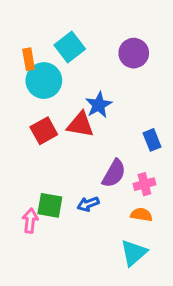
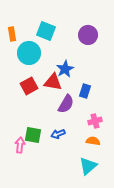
cyan square: (70, 47) -> (46, 31), turned -30
orange rectangle: (29, 59) -> (12, 34), moved
blue rectangle: (152, 140) -> (85, 91), moved, turned 40
purple semicircle: (114, 173) -> (66, 104), moved

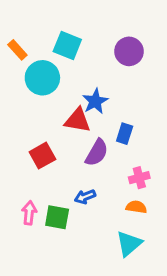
orange rectangle: (12, 34) -> (17, 50), turned -32
red square: (29, 86) -> (42, 156), moved
green square: (33, 135) -> (57, 217), moved

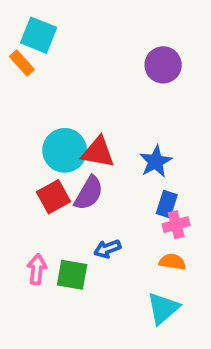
cyan square: (67, 46) -> (39, 35), moved
cyan circle: (42, 78) -> (65, 150), moved
blue star: (95, 101) -> (156, 161), moved
blue rectangle: (125, 134) -> (167, 204), moved
purple semicircle: (97, 153) -> (89, 193), moved

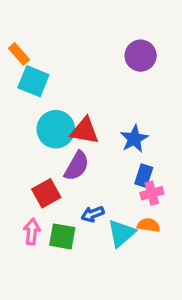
cyan square: (39, 35) -> (33, 81), moved
red square: (54, 197) -> (46, 193), moved
cyan triangle: (163, 308) -> (121, 233), moved

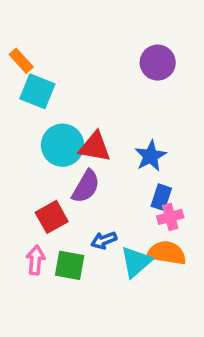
orange semicircle: (149, 225) -> (167, 253), size x1.5

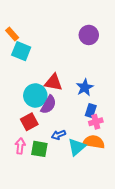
cyan circle: (63, 145) -> (35, 95), moved

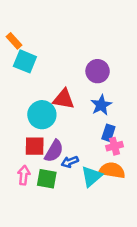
purple circle: (89, 35) -> (98, 71), moved
purple semicircle: (48, 105) -> (54, 151), moved
red square: (29, 122) -> (35, 146), turned 30

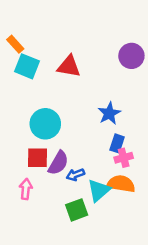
purple circle: (98, 71) -> (131, 56), moved
red triangle: (64, 99) -> (69, 66), moved
green square: (47, 179) -> (77, 210), moved, turned -30

